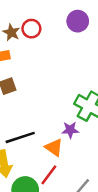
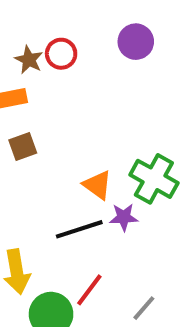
black line: (20, 137) -> (79, 229), moved
orange triangle: (54, 147) -> (97, 185), moved

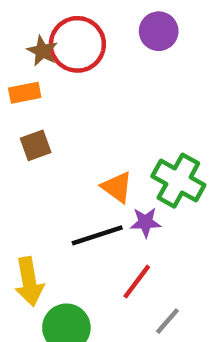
red circle: (61, 54) -> (77, 44), size x1.6
red line: (89, 290) -> (137, 282), moved

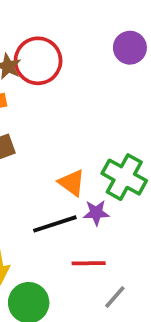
purple circle: (159, 31) -> (130, 48), moved
red line: (137, 282) -> (89, 263), turned 52

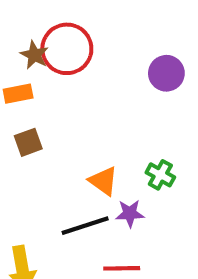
purple circle: (130, 48) -> (166, 73), moved
green cross: (124, 177) -> (160, 175), size x0.6

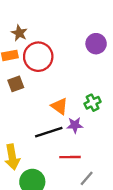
red circle: (67, 49) -> (38, 57), moved
green cross: (160, 175) -> (93, 103), turned 35

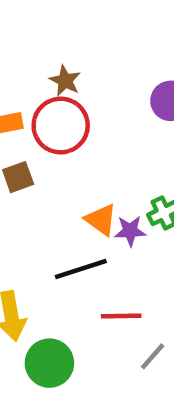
brown star: (19, 33) -> (65, 81), moved
purple star: (75, 125) -> (130, 231), moved

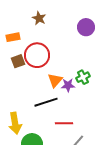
red circle: (61, 126) -> (37, 55), moved
orange triangle: (101, 220) -> (55, 80), turned 35

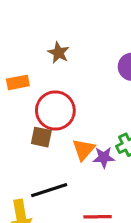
brown square: (18, 61) -> (41, 137), moved, turned 32
black line: (46, 102) -> (49, 190), moved

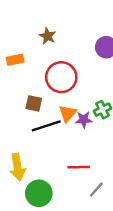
red circle: (55, 111) -> (61, 77), moved
black line: (49, 190) -> (46, 126), moved

